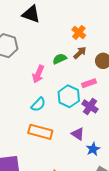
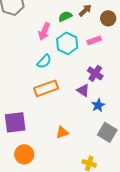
cyan hexagon: (69, 96) -> (67, 43), moved
purple cross: (90, 106) -> (95, 73), moved
orange rectangle: (40, 132) -> (46, 88), turned -35

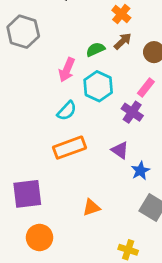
pink rectangle: (94, 40) -> (146, 88), moved, turned -32
purple cross: (95, 73) -> (132, 112), moved

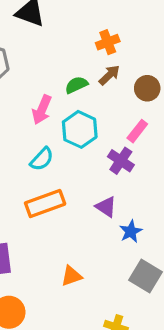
orange cross: (121, 14) -> (108, 42), turned 30

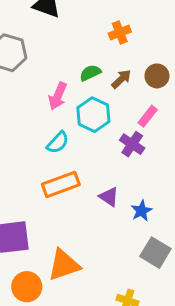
brown arrow: (109, 75) -> (121, 79), moved
purple triangle: (106, 207) -> (109, 197), moved
orange triangle: (71, 276) -> (64, 265), moved, size x1.6

